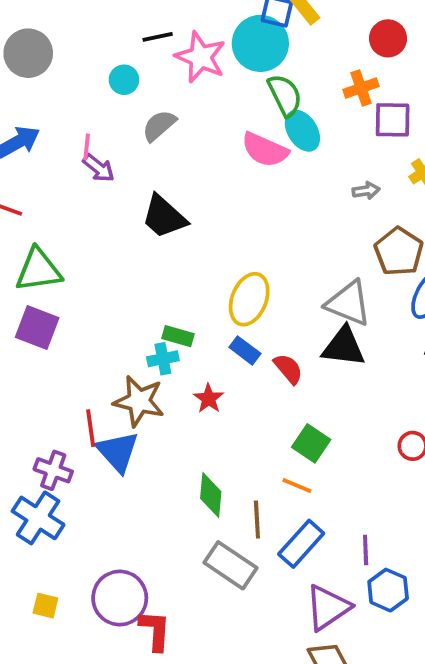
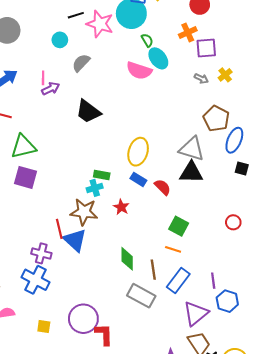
green semicircle: (285, 95) -> (147, 40), size x0.6
purple arrow: (99, 168) -> (51, 89), turned -60
gray arrow: (366, 191) -> (201, 79), moved, turned 40

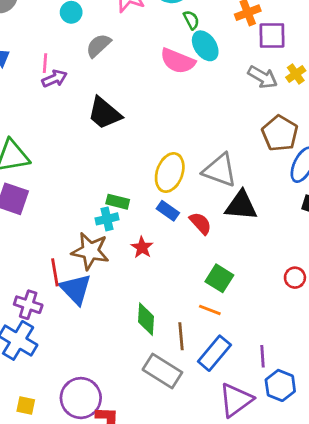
gray arrow: (201, 79) -> (263, 77), size x1.5
gray triangle: (192, 149) -> (220, 170), moved

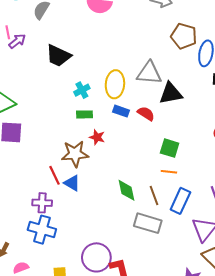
cyan cross: (107, 219) -> (82, 90), moved
red star: (142, 247) -> (97, 137), moved
blue triangle: (76, 289) -> (72, 183), size x0.7

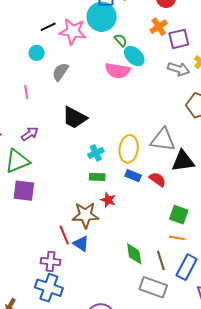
purple arrow: (17, 41) -> (30, 134), moved

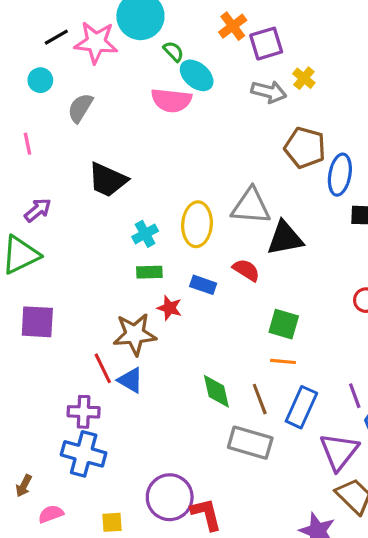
blue rectangle: (133, 176) -> (203, 285), moved
purple square: (24, 191) -> (37, 322), moved

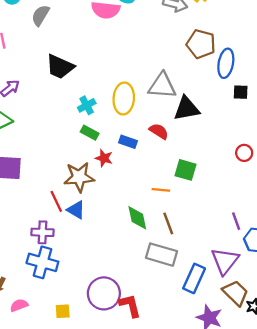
green rectangle: (149, 272) -> (90, 133), turned 30
orange line: (283, 361) -> (161, 190), moved
blue rectangle: (301, 407) -> (194, 278), moved

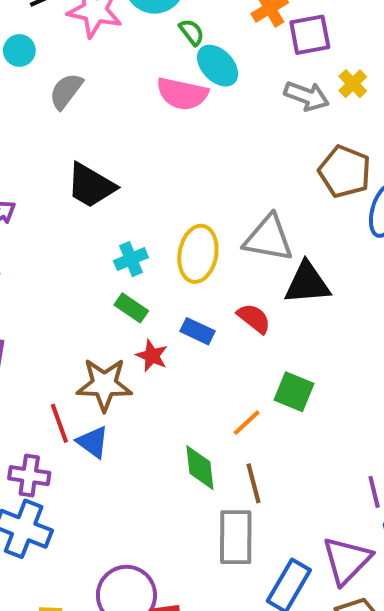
orange line: (161, 190) -> (247, 423), turned -54
gray rectangle: (161, 255) -> (236, 537), turned 68

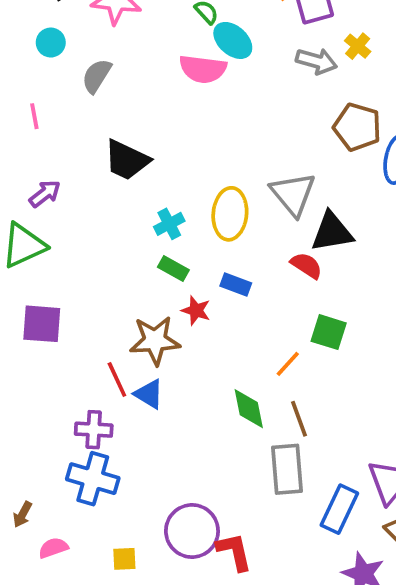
gray triangle: (268, 238) -> (293, 194), turned 45
red semicircle: (254, 318) -> (306, 265), moved

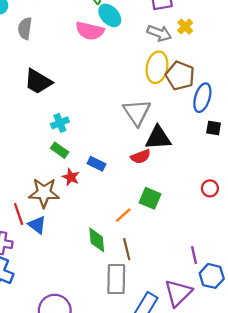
gray semicircle: (97, 76) -> (25, 28), turned -30
yellow ellipse: (230, 214) -> (157, 67), moved
red semicircle: (306, 265) -> (141, 157), turned 120

